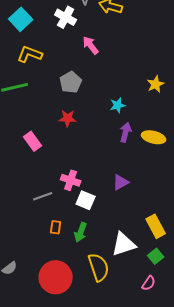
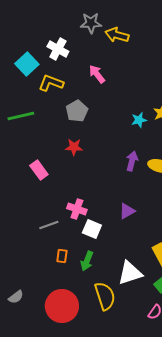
white cross: (66, 17) -> (58, 49), moved
cyan square: (21, 19) -> (27, 64), moved
yellow L-shape: (30, 54) -> (51, 83), moved
cyan star: (118, 105) -> (139, 120), moved

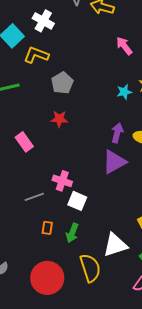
pink arrow: (97, 74) -> (124, 46), moved
purple triangle: (127, 211) -> (114, 162), moved, size x1.5

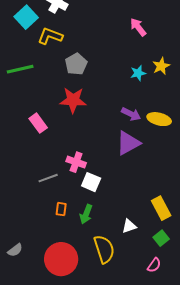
red star: (59, 119) -> (73, 100), size x1.5
purple arrow: (117, 133) -> (131, 114), turned 102
white triangle: (115, 245) -> (129, 226), size x0.6

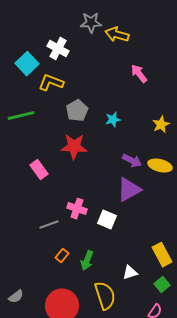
yellow star: (161, 66) -> (161, 125), moved
cyan star: (138, 73) -> (113, 120), moved
white square: (91, 182) -> (107, 220), moved
orange rectangle: (61, 209) -> (62, 256), turned 32

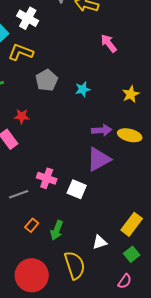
red star: (74, 147) -> (22, 116), moved, size x0.6
purple arrow: (132, 161) -> (102, 130), turned -30
yellow rectangle: (162, 255) -> (132, 224), turned 65

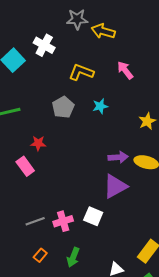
yellow L-shape: (21, 52) -> (81, 72), moved
cyan star: (83, 89) -> (100, 106), moved
pink cross: (47, 178) -> (63, 221), moved, turned -36
orange rectangle: (32, 225) -> (40, 255), moved

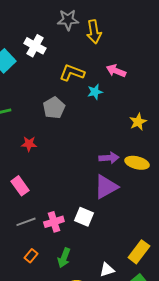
yellow arrow: (103, 31) -> (94, 32), turned -115
pink arrow: (125, 70) -> (116, 71), turned -30
cyan star: (100, 106) -> (95, 92), moved
pink rectangle: (25, 166) -> (20, 186), moved

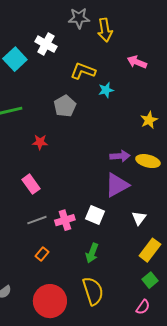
pink arrow: (116, 71) -> (137, 62), moved
green arrow: (64, 258) -> (92, 253), moved
white triangle: (107, 270) -> (139, 218), moved, turned -35

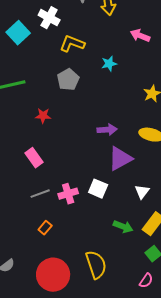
yellow L-shape: (83, 71) -> (72, 44), moved
purple arrow: (120, 156) -> (107, 130), moved
green arrow: (92, 253) -> (123, 227), moved, turned -90

